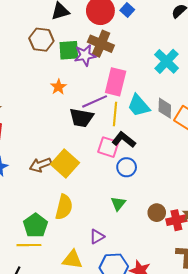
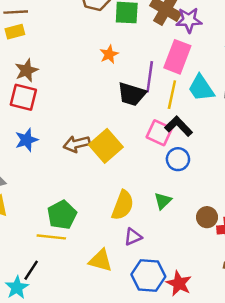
purple star: (85, 55) -> (189, 20), moved
purple line: (95, 101) -> (150, 77), turned -65
yellow semicircle: (64, 207) -> (123, 205), moved

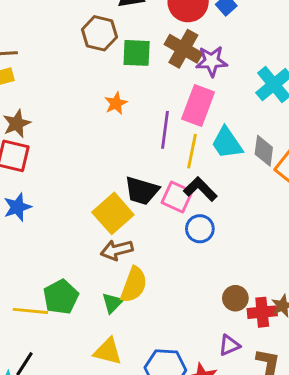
black trapezoid: (132, 94) -> (142, 191), moved
brown arrow: (77, 144) -> (117, 250), moved
green triangle: (163, 201) -> (112, 303), moved
yellow line: (51, 237) -> (30, 311), moved
purple triangle: (133, 237) -> (229, 345), moved

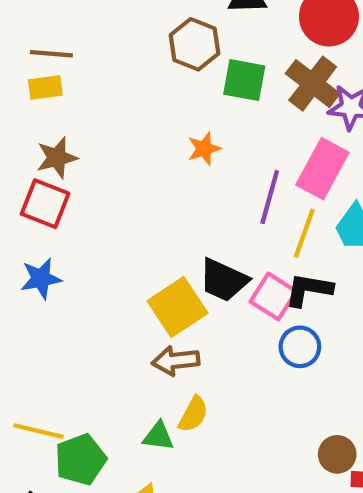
black L-shape: (200, 189) -> (309, 290), turned -44
yellow semicircle: (134, 285) -> (193, 414), size x0.7
green pentagon: (61, 297) -> (80, 460), moved
green triangle: (112, 303) -> (158, 436), turned 45

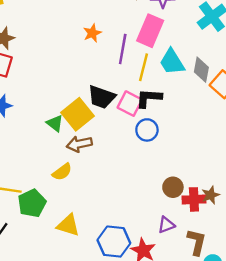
orange star: (204, 149) -> (92, 33), moved
yellow semicircle: (193, 414) -> (62, 172), moved, turned 30
green triangle: (158, 436) -> (55, 123), moved, turned 36

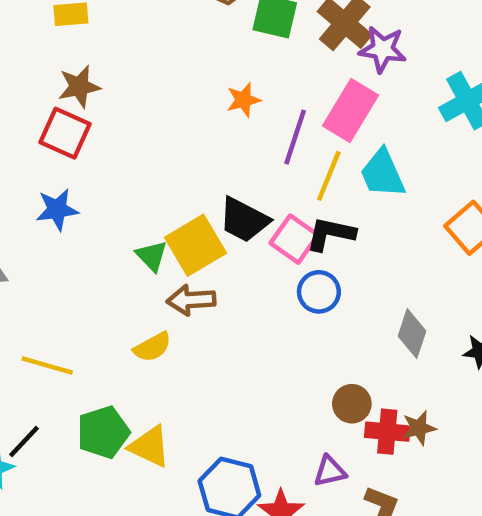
gray diamond: (201, 70) -> (412, 334), moved
green pentagon: (32, 203) -> (103, 432), moved

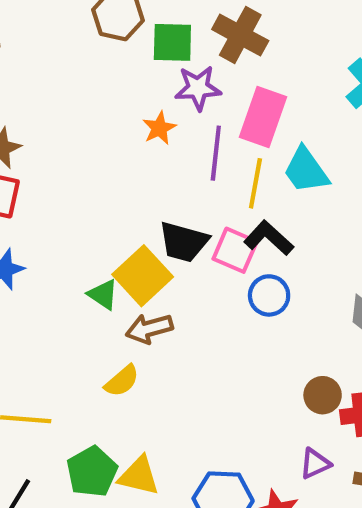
purple star: (383, 49) -> (198, 88), moved
black L-shape: (331, 234) -> (269, 238), turned 42

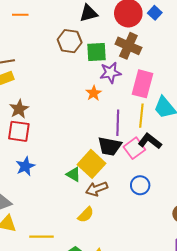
purple line: (216, 153) -> (118, 123), moved
pink square: (235, 250) -> (134, 148), turned 35
blue circle: (269, 295) -> (140, 185), moved

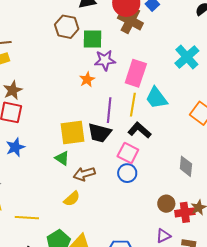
brown cross: (128, 46) -> (130, 21), moved
pink square: (134, 148) -> (128, 153), moved, turned -30
yellow square: (91, 164) -> (73, 133), moved, turned 36

